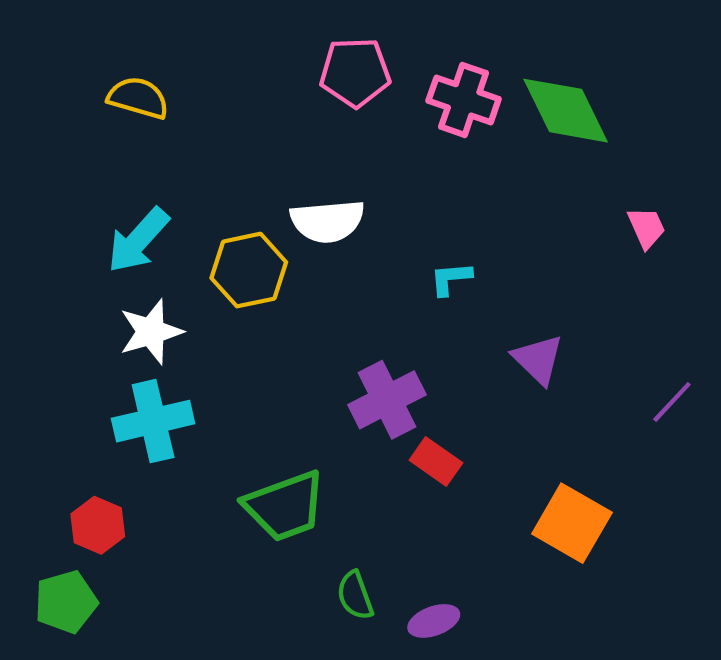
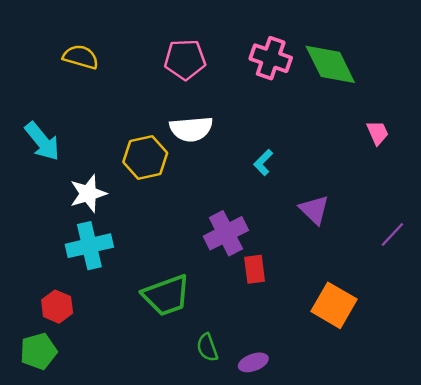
pink pentagon: (355, 72) -> (185, 59), moved
cyan arrow: (138, 240) -> (42, 141), moved, turned -81
cyan L-shape: (451, 279) -> (263, 162), turned -40
red rectangle: (436, 461) -> (255, 269), turned 48

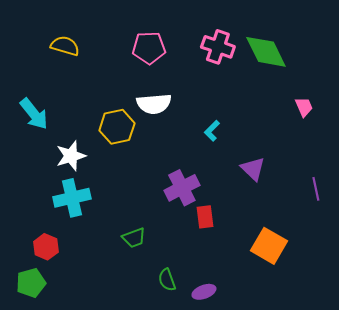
purple line: (392, 234) -> (316, 189), turned -55
green trapezoid: (166, 295) -> (134, 238), size x0.6

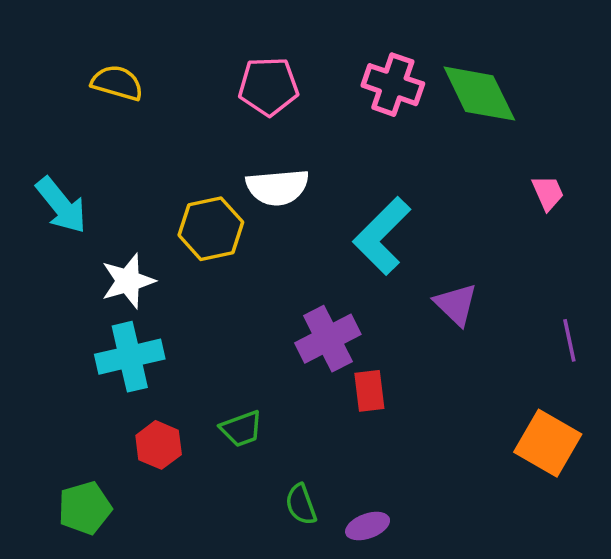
cyan L-shape: (212, 131) -> (382, 236), size x2.0
orange square: (269, 246) -> (548, 443), moved
red hexagon: (46, 247) -> (159, 445), moved
green pentagon: (31, 283) -> (85, 508), moved

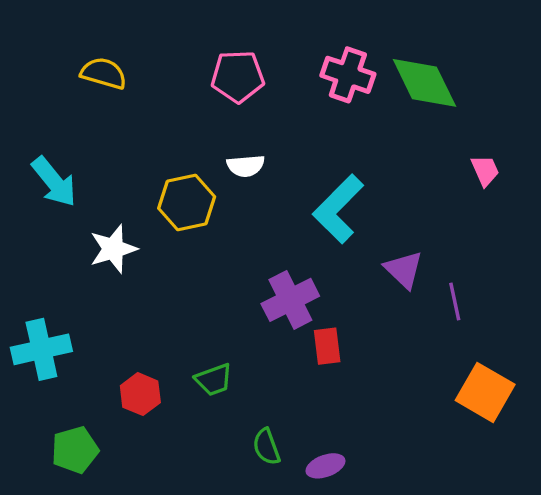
white semicircle: (277, 187) -> (246, 166), size x0.7
purple line: (569, 340) -> (455, 301), moved
cyan cross: (130, 357) -> (41, 349), moved

